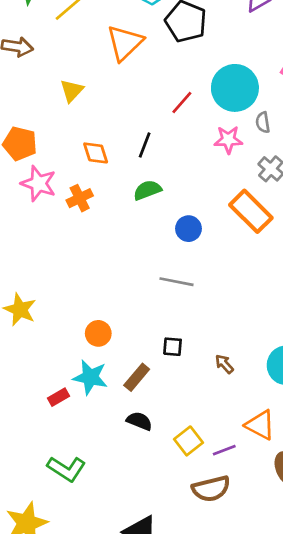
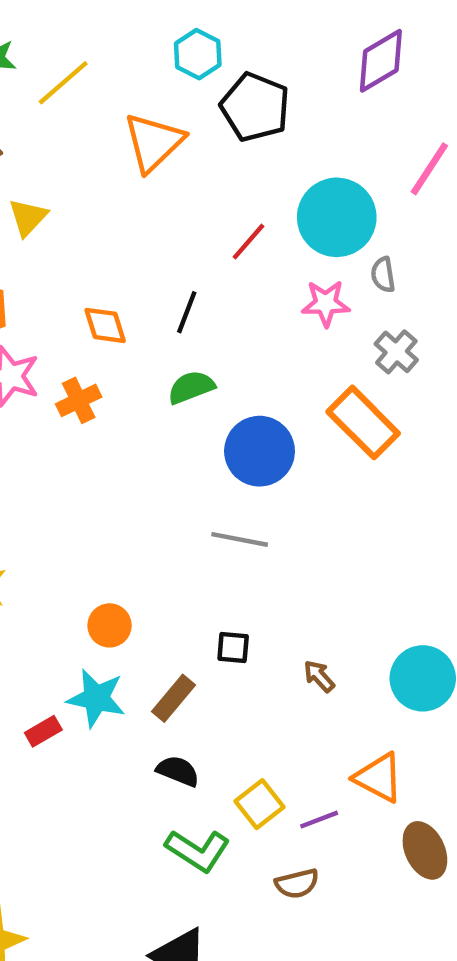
yellow triangle: (72, 91) -> (28, 217), moved
blue circle: (188, 229) -> (260, 451), size x1.6
green L-shape: (66, 469) -> (198, 850), moved
brown semicircle: (211, 489) -> (297, 884), size x0.7

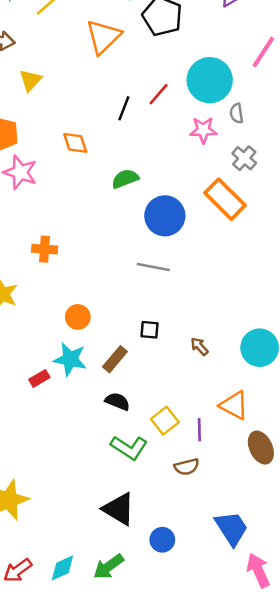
black line: (187, 312) -> (124, 108), moved
orange cross: (79, 400) -> (45, 249), moved, turned 30
purple line: (319, 820) -> (199, 430), turned -70

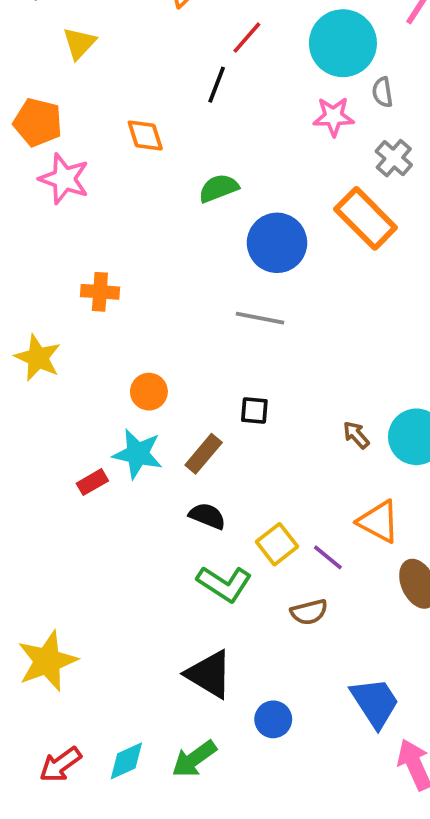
red line: (158, 94) -> (247, 38), moved
brown arrow: (199, 346) -> (356, 435), moved
purple line: (199, 430) -> (328, 557), turned -50

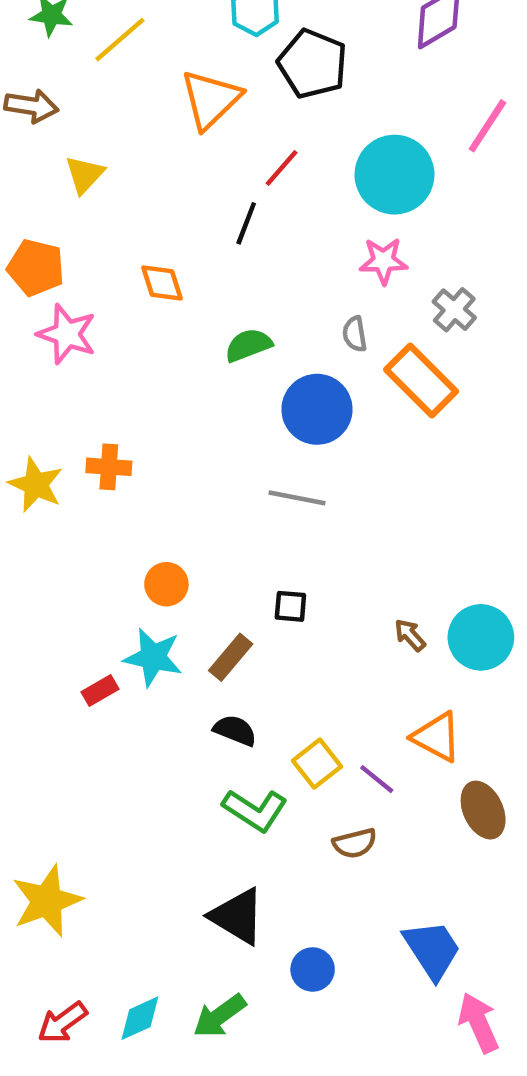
gray semicircle: (382, 92) -> (355, 334), moved
yellow star: (38, 358) -> (36, 485), moved

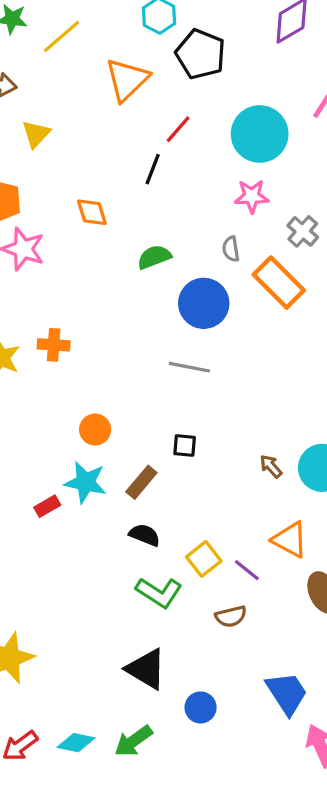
cyan diamond: (140, 1018) -> (76, 743), turned 36

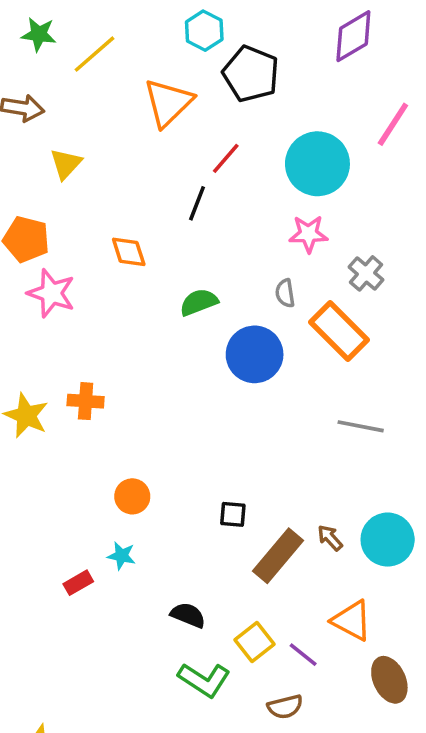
gray line: (189, 367) -> (361, 426), moved
cyan star: (86, 482) -> (121, 556), size x0.6
brown rectangle: (141, 482) -> (278, 556), moved, size x1.4

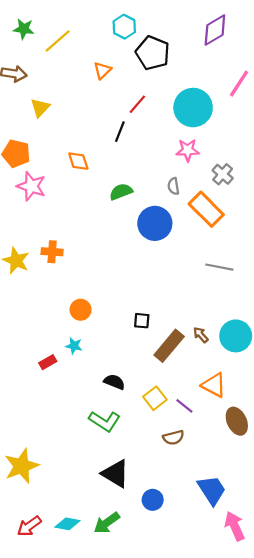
orange triangle: (168, 103) -> (102, 70), size x0.6
green L-shape: (204, 680) -> (105, 421), moved

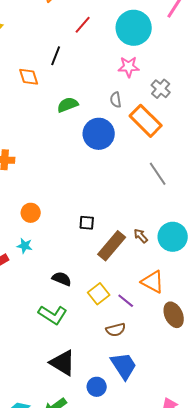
black line: (120, 132) -> (56, 56), moved
gray line: (219, 267) -> (158, 174), turned 45
blue trapezoid: (212, 490) -> (124, 366), moved

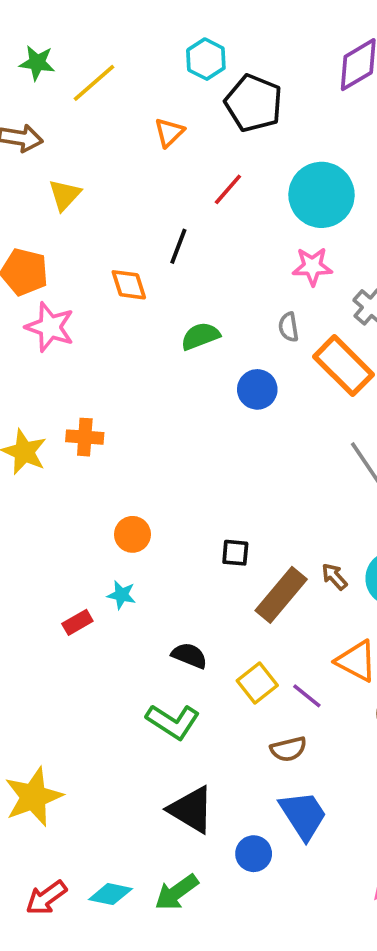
blue circle: (99, 134) -> (257, 389), size x0.7

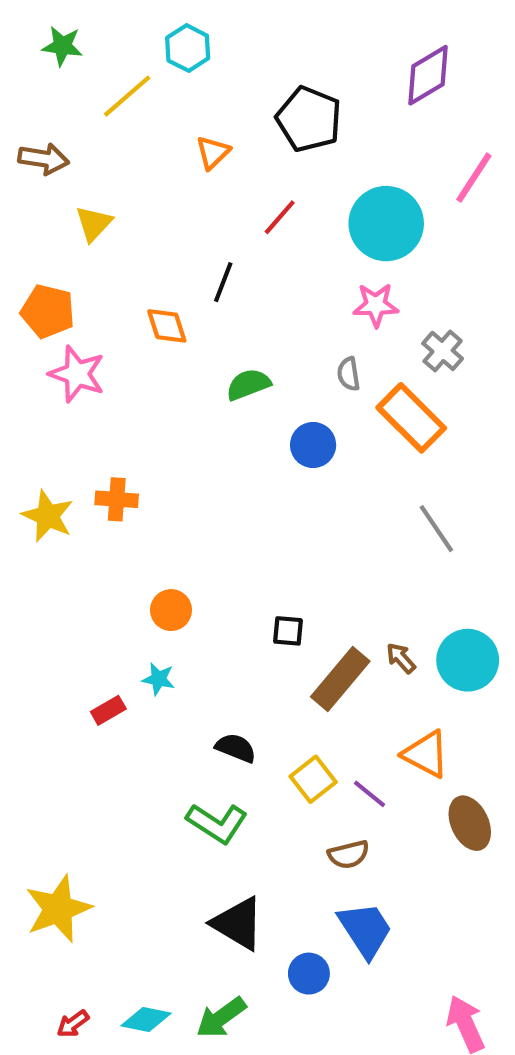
cyan hexagon: (206, 59) -> (188, 48), moved
green star: (37, 63) -> (62, 46), moved
red arrow: (46, 898) -> (73, 1024), size x0.7

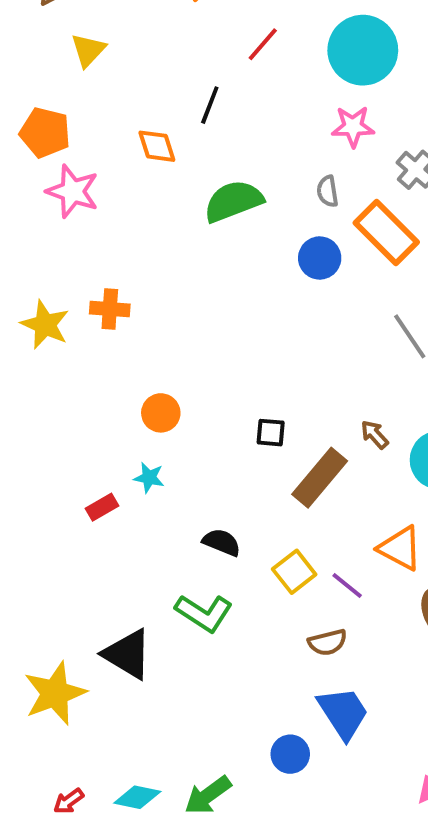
green semicircle: (248, 384) -> (233, 201), size x1.4
blue circle: (313, 445) -> (320, 258), moved
brown arrow: (401, 658) -> (375, 434), moved
black triangle: (238, 923) -> (127, 654), moved

